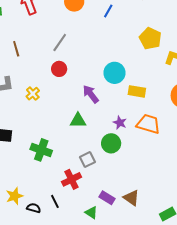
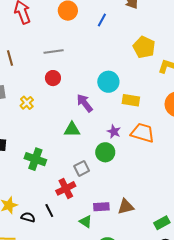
gray line: (60, 42) -> (54, 52), turned 48
purple rectangle: (107, 198) -> (101, 207), turned -35
brown triangle: (131, 198) -> (126, 207), turned -48

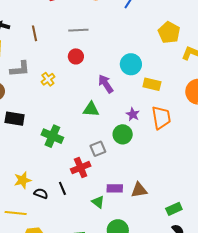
orange trapezoid: (142, 133) -> (161, 118), turned 60

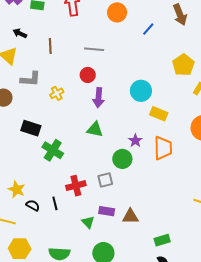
purple arrow: (106, 84) -> (99, 98), moved, turned -150
black rectangle: (15, 119) -> (31, 128), moved
gray square: (98, 149) -> (105, 180), moved
yellow star: (23, 180) -> (17, 189), turned 30

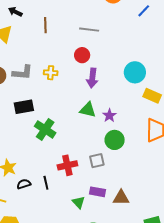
gray L-shape: (30, 79) -> (23, 73), moved
yellow cross: (57, 93) -> (51, 73), turned 32
black rectangle: (31, 128) -> (24, 107), turned -30
purple star: (135, 141) -> (109, 115), moved
black semicircle: (33, 205) -> (24, 184), turned -48

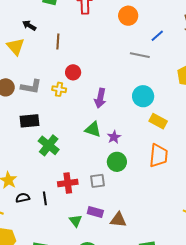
gray line: (89, 30) -> (140, 55), moved
red circle: (82, 55) -> (73, 72), moved

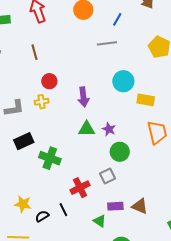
brown line: (58, 41) -> (35, 52), moved
brown triangle: (118, 220) -> (140, 206), turned 36

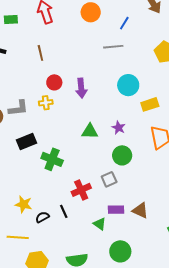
purple arrow: (83, 97) -> (81, 88), moved
yellow rectangle: (146, 100) -> (150, 104), turned -30
purple star: (109, 129) -> (119, 128), moved

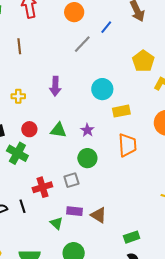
gray line: (113, 47) -> (82, 44), moved, turned -48
red circle: (54, 82) -> (29, 129), moved

